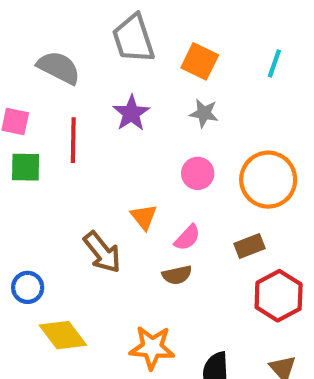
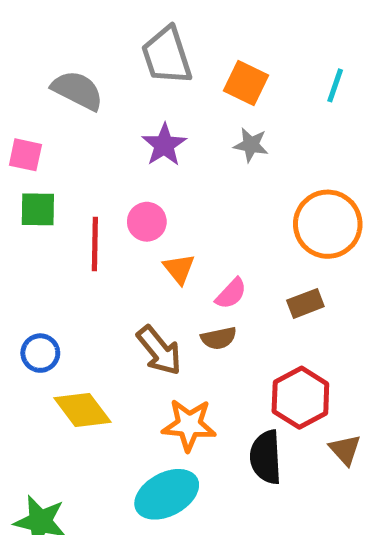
red line: (73, 140) -> (95, 244), moved
pink circle: (198, 173) -> (147, 222), moved
brown arrow: (102, 252) -> (159, 351), moved
red hexagon: (279, 296) -> (300, 398), moved

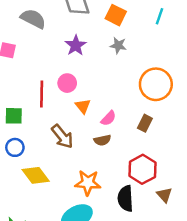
green square: (38, 209) -> (14, 116), moved
brown rectangle: (305, 303) -> (145, 123), turned -42
brown arrow: (159, 351) -> (62, 137), moved

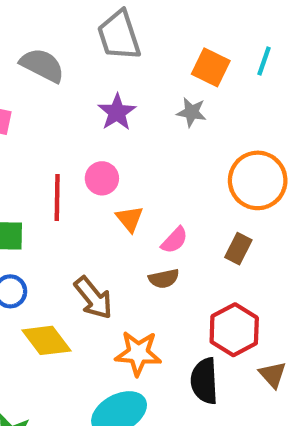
orange square: (116, 15) -> (211, 67), moved
brown arrow: (62, 137) -> (93, 298), moved

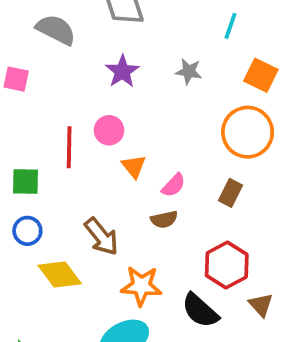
cyan line: (264, 61) -> (230, 26), moved
orange square: (211, 67) -> (261, 75), moved
black semicircle: (204, 381) -> (200, 311), turned -45

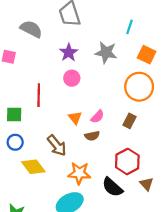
gray star: (189, 71) -> (106, 52), size x1.5
pink circle: (109, 130) -> (72, 78), moved
orange triangle: (134, 166) -> (75, 118), moved

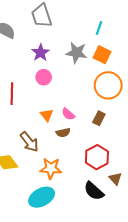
orange square: (147, 55) -> (102, 55), moved
pink semicircle: (97, 117) -> (68, 114), turned 88
black semicircle: (112, 187) -> (94, 191), moved

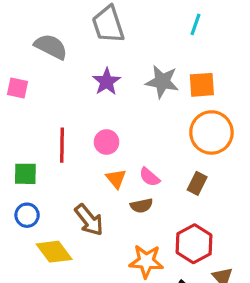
cyan line: (99, 28) -> (196, 24), moved
orange square: (102, 55) -> (202, 85), turned -30
pink circle: (44, 77) -> (107, 142), moved
orange star: (51, 168) -> (146, 261), moved

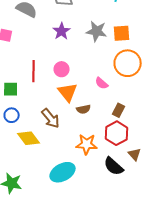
pink semicircle: (149, 177) -> (102, 83), moved
orange triangle: (116, 179) -> (68, 92), size x1.5
brown rectangle: (197, 183) -> (119, 110), moved

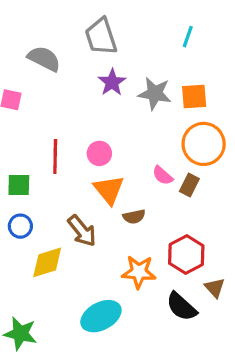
purple star: (62, 31) -> (112, 82), moved
brown rectangle: (119, 110) -> (189, 185), moved
yellow diamond: (29, 138) -> (47, 262), turned -70

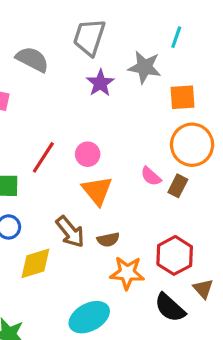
gray trapezoid: (101, 37) -> (89, 37), turned 36
gray star: (155, 93) -> (145, 67), moved
red line: (55, 157) -> (43, 157), turned 32
brown semicircle: (134, 217) -> (108, 240), moved

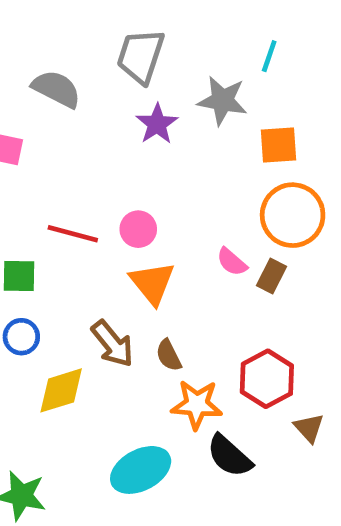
red line: (43, 157) -> (73, 234), turned 72
brown semicircle: (108, 240) -> (169, 355), turned 75
black semicircle: (170, 308) -> (229, 456), moved

